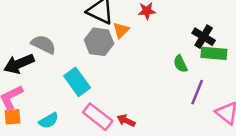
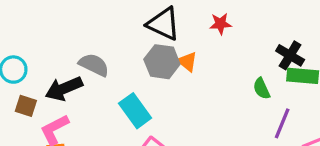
orange triangle: (121, 30) -> (187, 62), moved, turned -36

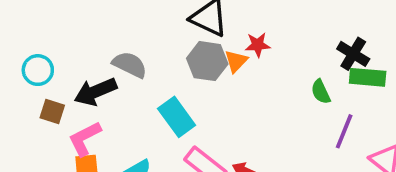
red star: (220, 24) -> (258, 45), moved
orange triangle: (187, 62) -> (236, 61), turned 35

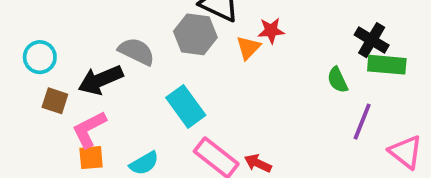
gray hexagon: (207, 61) -> (195, 34), moved

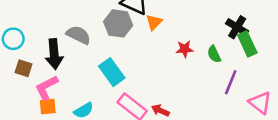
red star: (271, 31) -> (185, 49), moved
orange triangle: (248, 48) -> (154, 22), moved
green rectangle: (387, 65) -> (247, 44), turned 60
black arrow: (100, 80) -> (54, 54), turned -72

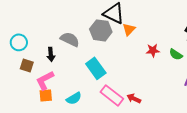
black arrow: (54, 54) -> (51, 54), size x0.6
green semicircle: (214, 54) -> (176, 54), turned -32

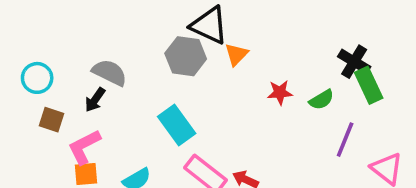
gray semicircle: (70, 39) -> (110, 73), moved
black arrow: (51, 54) -> (95, 100), turned 40
green semicircle: (176, 54) -> (322, 100), turned -64

